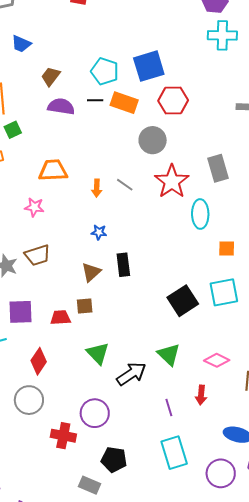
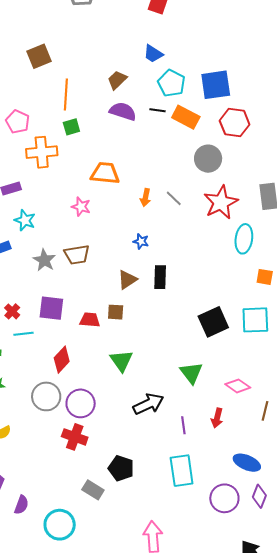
blue trapezoid: (21, 44) -> (153, 54), moved
black arrow: (131, 374) -> (148, 404), moved
purple circle: (95, 413) -> (81, 403), moved

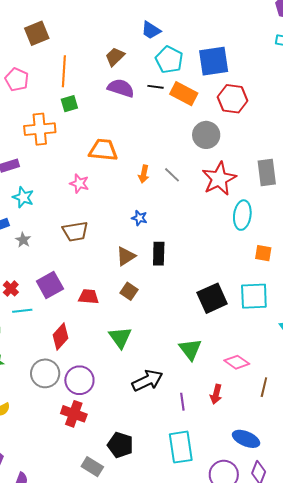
pink pentagon: (18, 122) -> (17, 80), moved
gray star: (44, 260) -> (23, 240), moved, size x0.7
purple square: (51, 308) -> (50, 285), turned -36
brown square: (116, 312) -> (129, 291), moved, turned 30

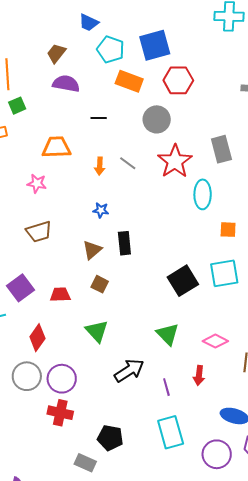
black line: (155, 87) -> (99, 118), moved

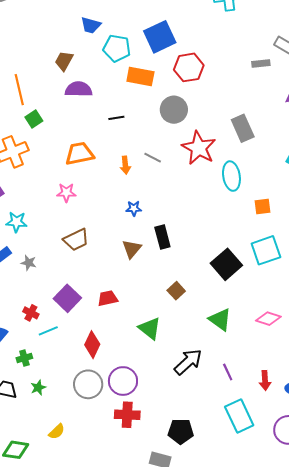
brown square: (100, 284) -> (176, 291), moved, turned 30
red arrow: (199, 375) -> (265, 380), moved

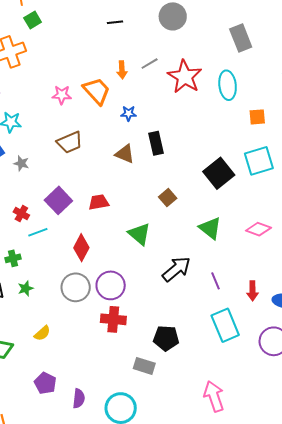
red star: (199, 148) -> (185, 77), moved
orange trapezoid: (80, 154) -> (97, 91), moved, turned 56
gray line: (153, 158) -> (150, 64), turned -60
brown triangle: (132, 249) -> (125, 154), turned -50

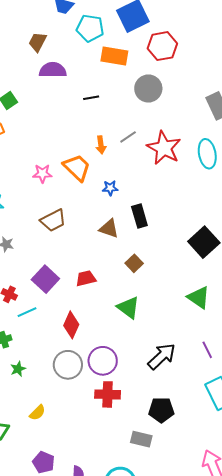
brown square: (168, 198) -> (134, 263), moved
black arrow: (176, 269) -> (162, 356), moved

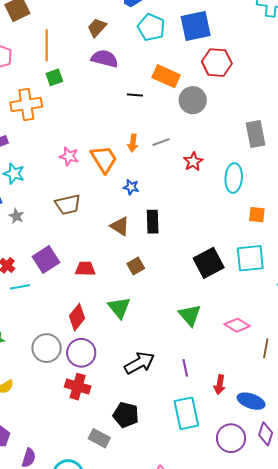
orange rectangle: (114, 56) -> (166, 76), moved
red star: (164, 148) -> (193, 162), size x0.6
red diamond: (71, 325) -> (77, 317), moved

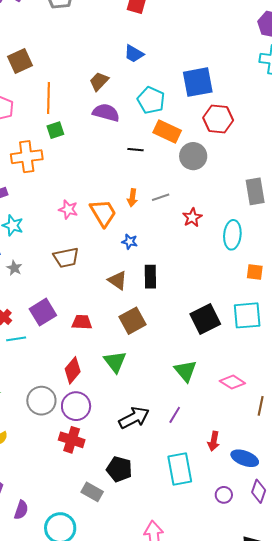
cyan pentagon: (151, 27) -> (151, 100), moved
brown square: (136, 266) -> (132, 321), size x1.5
purple line: (185, 368) -> (175, 415), moved, turned 42
purple circle: (231, 438) -> (224, 495), size x0.6

